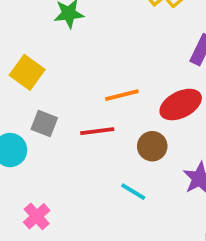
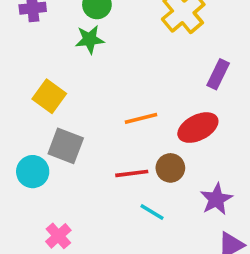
gray square: (44, 123) -> (66, 146), size x1.4
red line: (97, 131) -> (132, 173), moved

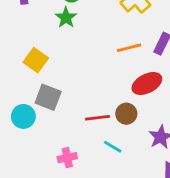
green star: (90, 39) -> (66, 18), turned -30
orange line: (141, 118) -> (129, 48), moved
pink cross: (58, 236) -> (67, 158), moved, turned 30

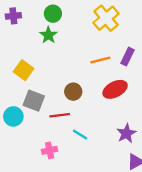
brown circle: (126, 114) -> (73, 92), moved
red line: (98, 118) -> (60, 115), moved
cyan line: (113, 147) -> (80, 135), moved

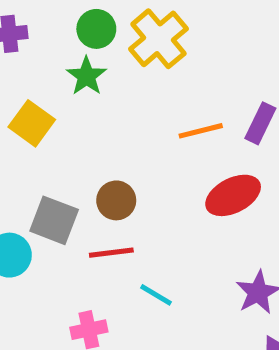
yellow cross: (106, 18) -> (158, 39), moved
yellow square: (24, 70) -> (32, 123), moved
brown circle: (73, 92) -> (116, 200), moved

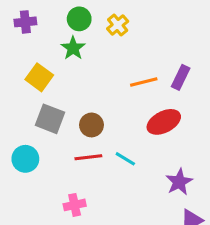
yellow cross: (158, 39) -> (118, 25), size x0.6
gray square: (54, 220) -> (50, 119), moved
cyan line: (156, 295) -> (125, 159), moved

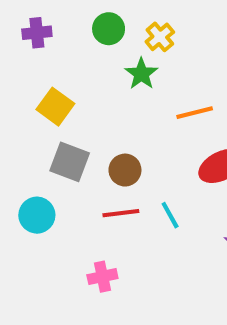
green star: (73, 48) -> (141, 74), moved
cyan line: (125, 159) -> (170, 215), turned 30

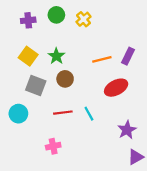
purple cross: (37, 33) -> (28, 20), moved
green star: (141, 74) -> (56, 56), moved
brown circle: (125, 170) -> (65, 79), moved

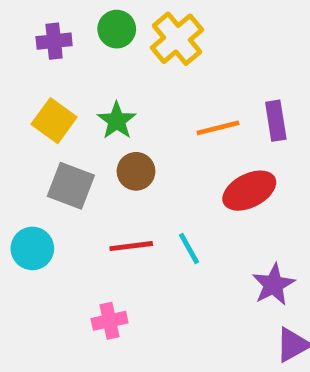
yellow cross: (84, 19) -> (177, 39), size x1.5
purple rectangle: (128, 56) -> (276, 121), turned -35

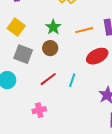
green star: (117, 121) -> (53, 27), moved
red line: (131, 246) -> (48, 79), turned -30
cyan line: (189, 248) -> (72, 80), turned 48

